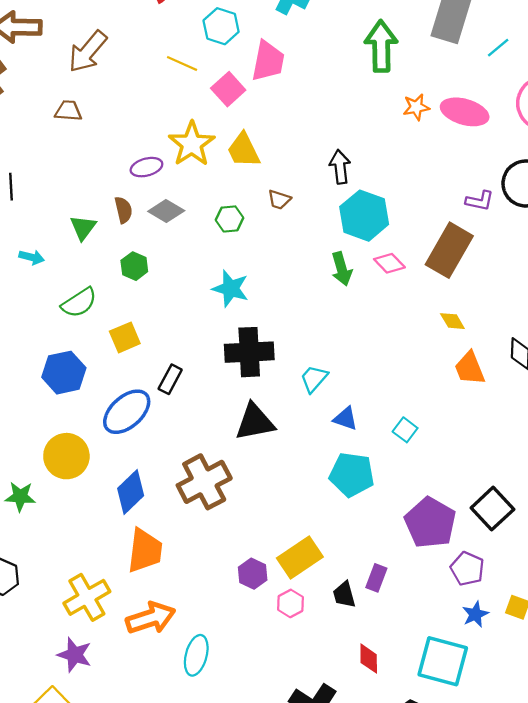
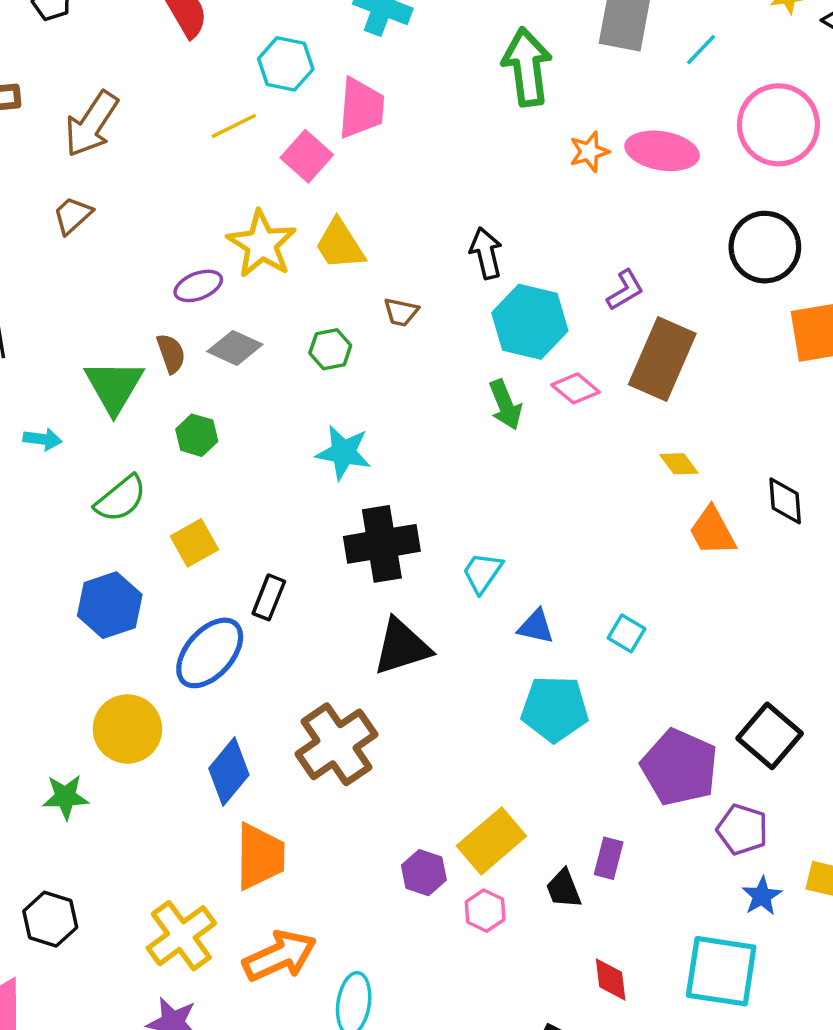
yellow line: (182, 63) -> (234, 126), turned -44
brown trapezoid: (68, 111) -> (73, 215), turned -40
purple L-shape: (480, 201) -> (625, 290), moved, turned -36
green triangle: (83, 228) -> (114, 386), size x1.5

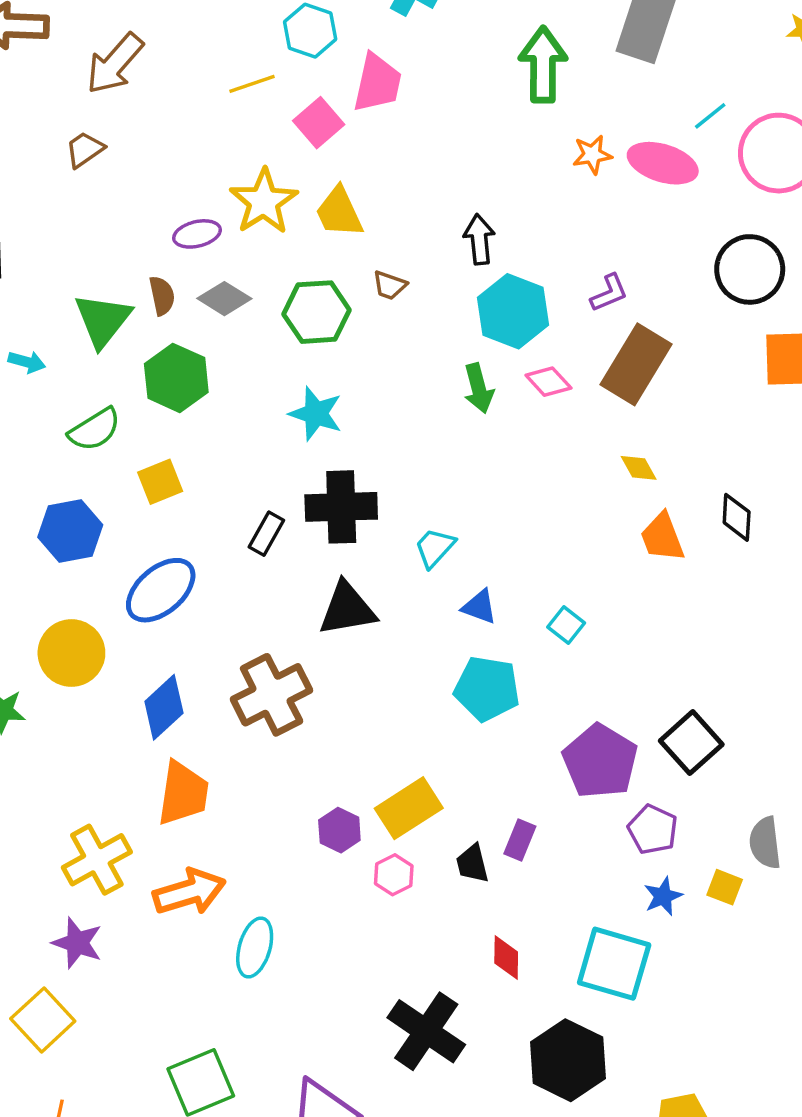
cyan line: (701, 50) -> (710, 116), moved
green hexagon: (330, 349) -> (317, 312), size x1.6
green hexagon: (197, 435) -> (176, 378), size x1.6
black rectangle: (269, 597) -> (266, 534), moved

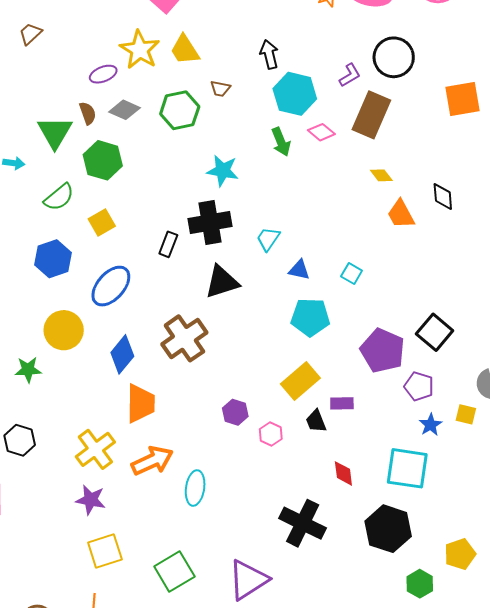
black circle: (750, 269) -> (394, 57), moved
cyan star: (316, 414) -> (223, 171), moved
yellow rectangle: (409, 808) -> (300, 381), moved
purple rectangle: (520, 840) -> (342, 403), turned 75
yellow square: (43, 1020) -> (105, 551), moved, turned 33

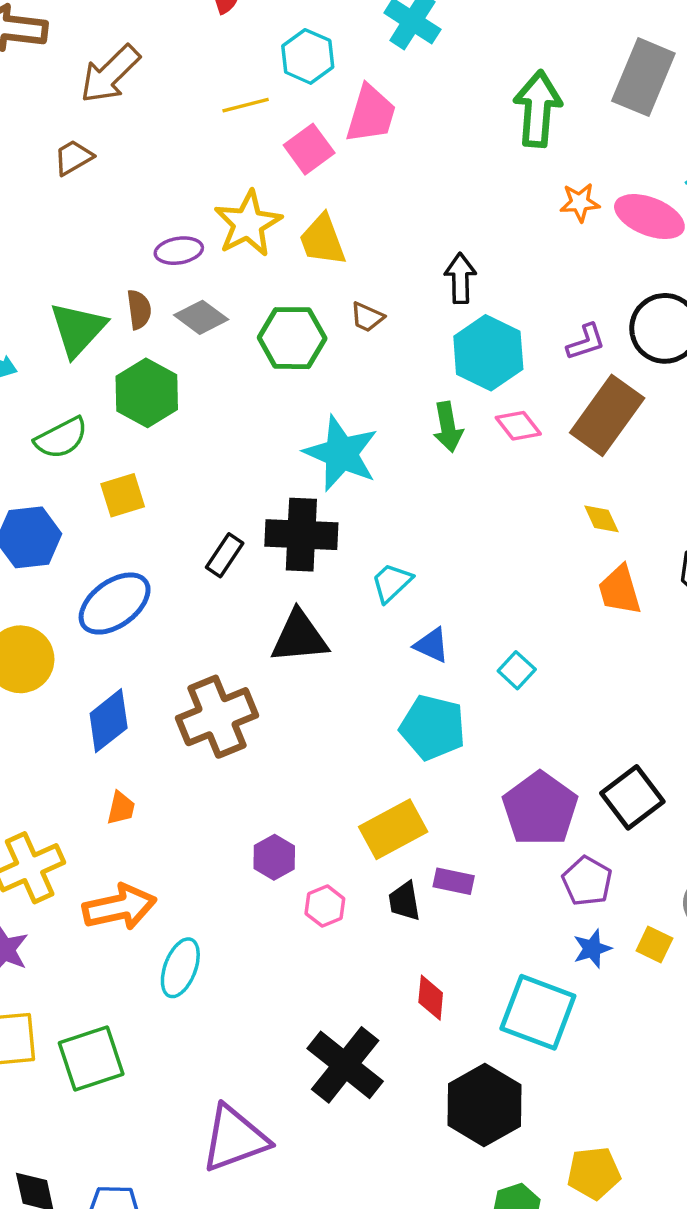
cyan star: (223, 171) -> (341, 453), size x1.4
orange trapezoid: (141, 403) -> (121, 808), size x0.5
green square: (174, 572) -> (91, 1059), moved

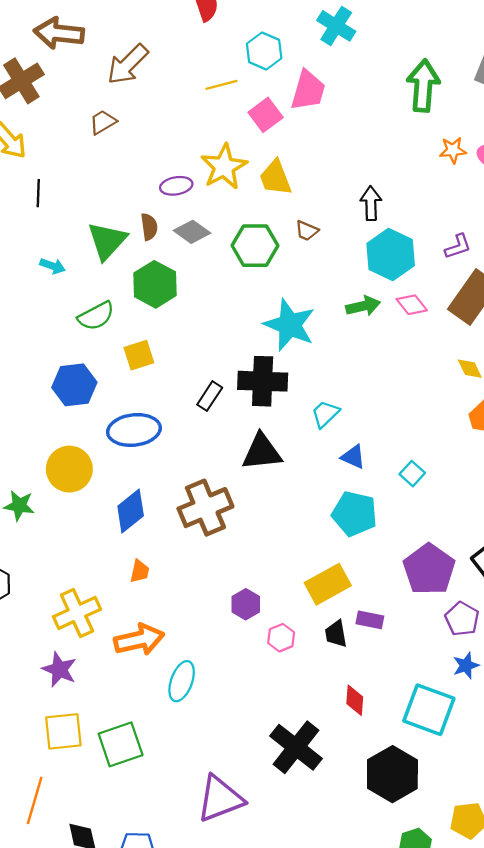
green arrow: (448, 427) -> (363, 306), turned -92
blue ellipse: (115, 604) -> (134, 430), turned 30

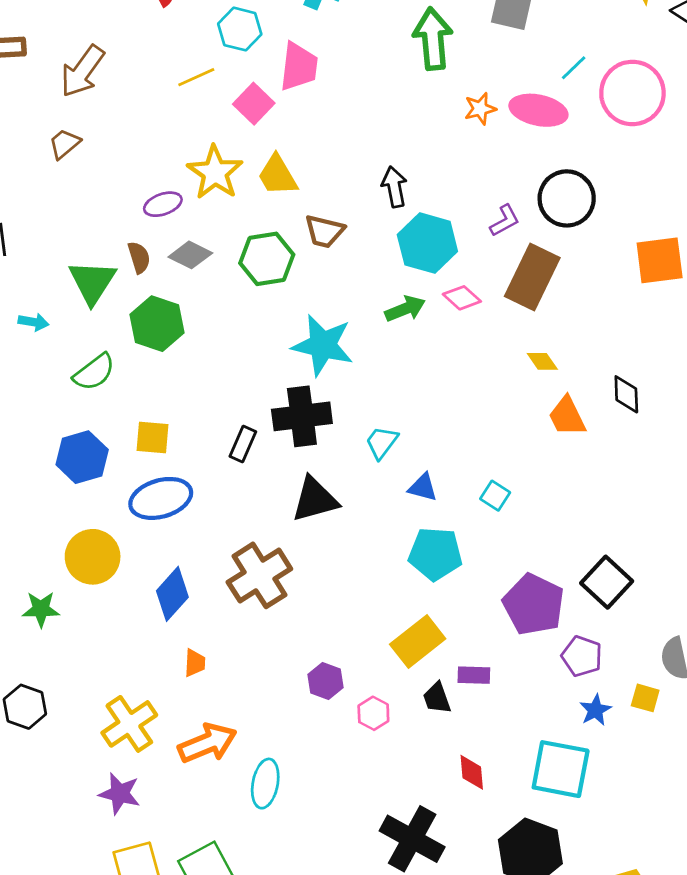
brown trapezoid: (307, 231) -> (324, 231), size x1.4
yellow square: (139, 355) -> (152, 438), moved, turned 32

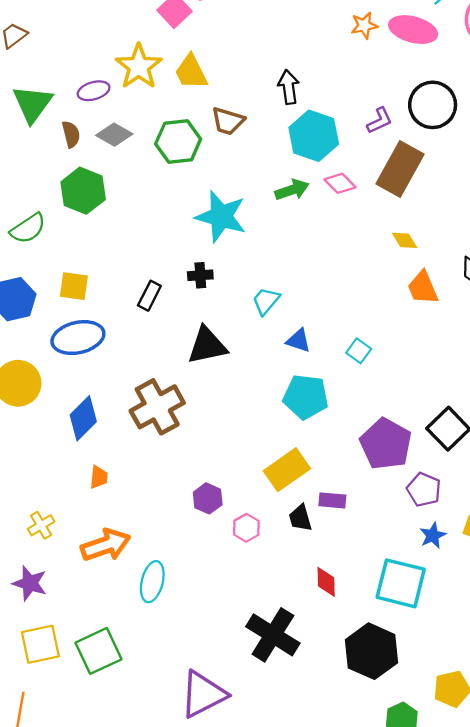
green triangle: (92, 282) -> (32, 104), moved
black cross: (302, 416) -> (200, 275), size x0.5
yellow cross: (129, 724) -> (41, 525), size x0.6

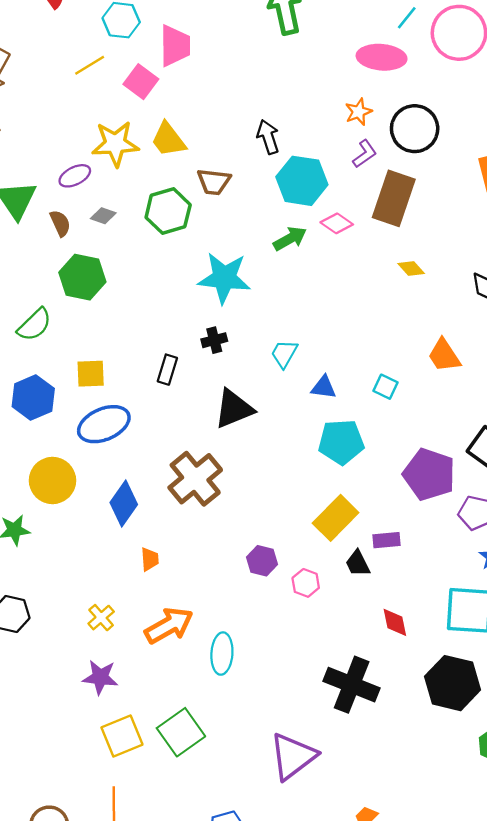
orange star: (364, 25) -> (359, 112), moved
yellow star: (139, 67) -> (115, 144), turned -30
gray diamond: (114, 135) -> (103, 216), size x0.7
orange trapezoid: (423, 288) -> (444, 355), moved

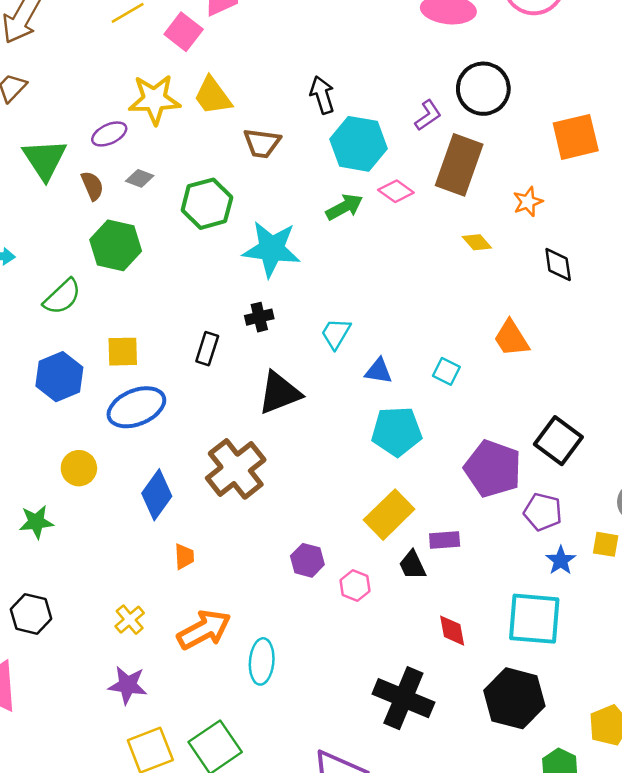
orange star: (359, 112) -> (528, 202), moved
green hexagon: (168, 211) -> (207, 204), moved
yellow circle: (52, 480) -> (79, 468), size x0.7

